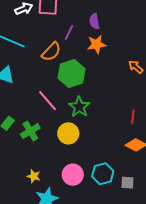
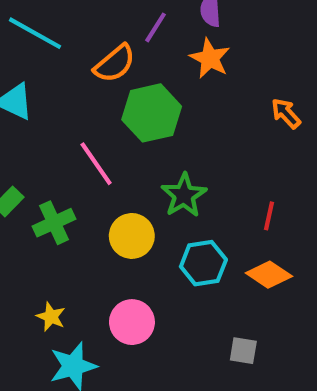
orange star: (97, 44) -> (210, 58), turned 30
green star: (79, 107) -> (184, 195), moved
cyan hexagon: (103, 174) -> (203, 263), moved

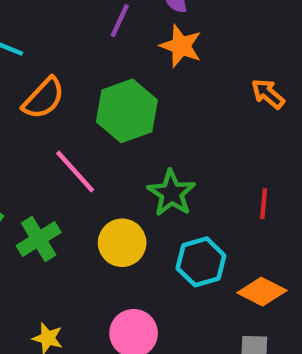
orange semicircle: (115, 64) -> (43, 98), moved
orange diamond: (269, 275) -> (262, 292), moved

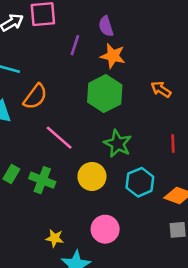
orange arrow: (268, 94) -> (161, 89), moved
green hexagon: (127, 111) -> (105, 94), moved
green cross: (39, 239) -> (42, 180), turned -30

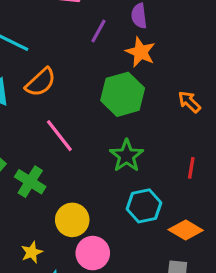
yellow circle: (92, 176) -> (72, 220), moved
yellow star: (55, 238) -> (32, 252), turned 30

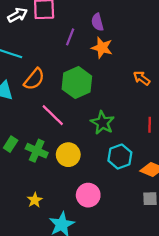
green hexagon: (123, 94) -> (77, 83), moved
yellow circle: (72, 220) -> (68, 155), moved
yellow star: (32, 252) -> (35, 200), moved

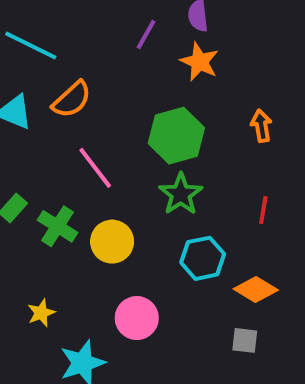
orange arrow: (142, 78) -> (261, 126), turned 36
green hexagon: (77, 83) -> (176, 136), moved

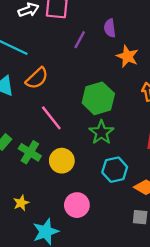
orange star: (199, 62) -> (127, 56), moved

